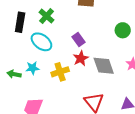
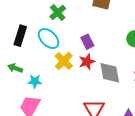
black rectangle: (20, 22) -> (20, 36), moved
cyan star: (32, 68) -> (35, 81), moved
yellow cross: (60, 72) -> (64, 61), moved, turned -36

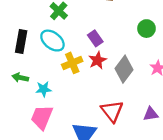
yellow cross: (64, 61) -> (72, 63), turned 30
gray diamond: (110, 73) -> (124, 69), turned 55

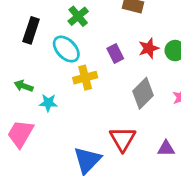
black rectangle: (21, 41) -> (31, 30), moved
red star: (97, 60) -> (149, 48), moved
pink trapezoid: (42, 117) -> (20, 134), moved

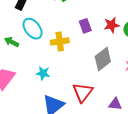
cyan ellipse: (66, 49) -> (33, 29), moved
cyan star: (48, 103) -> (43, 73), moved

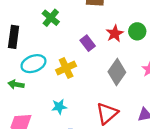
cyan ellipse: (33, 29) -> (33, 64), turned -55
red triangle: (83, 92) -> (107, 113), turned 30

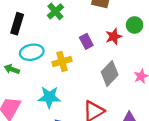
green circle: (137, 31) -> (135, 25), moved
cyan star: (59, 107) -> (49, 97), size x1.5

